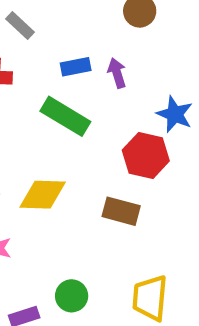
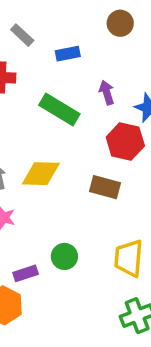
blue rectangle: (76, 67) -> (68, 54), moved
purple arrow: (117, 73) -> (107, 93), moved

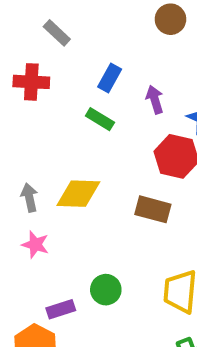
blue rectangle: (68, 54) -> (110, 78), moved, turned -50
green rectangle: (59, 109) -> (100, 119), size x0.6

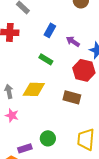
purple arrow: (155, 100) -> (73, 41), turned -40
green rectangle: (100, 119) -> (46, 59), moved

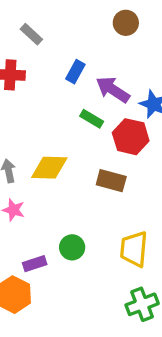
purple arrow: (73, 41) -> (113, 90), size x1.5
green rectangle: (46, 59) -> (92, 119), moved

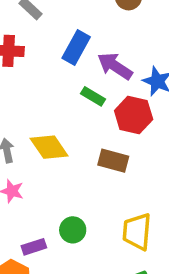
blue rectangle: (75, 72) -> (76, 47), size x1.4
yellow diamond: (49, 168) -> (49, 147), turned 54

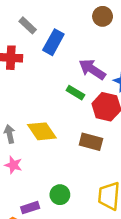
blue rectangle: (76, 47) -> (53, 42), moved

